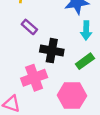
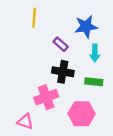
purple rectangle: (29, 27) -> (61, 44), moved
green rectangle: (85, 61) -> (94, 82), turned 42

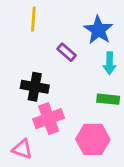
blue star: (86, 27) -> (98, 30), turned -30
black cross: (63, 72) -> (35, 87), moved

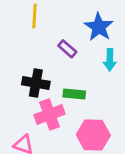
green rectangle: (108, 99) -> (74, 94), moved

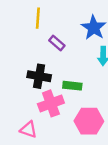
purple rectangle: (67, 49) -> (57, 43), moved

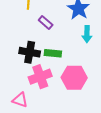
green rectangle: (72, 86) -> (53, 53), moved
pink hexagon: (89, 121) -> (74, 78), moved

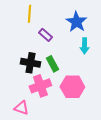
green rectangle: (53, 53) -> (52, 64), turned 56

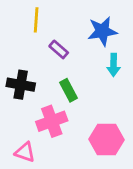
blue star: (76, 22) -> (102, 31), turned 30
black cross: (30, 63) -> (21, 85), moved
pink hexagon: (72, 87) -> (107, 140), moved

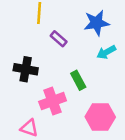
cyan arrow: (114, 65) -> (106, 52), turned 60
green rectangle: (69, 90) -> (78, 80), moved

